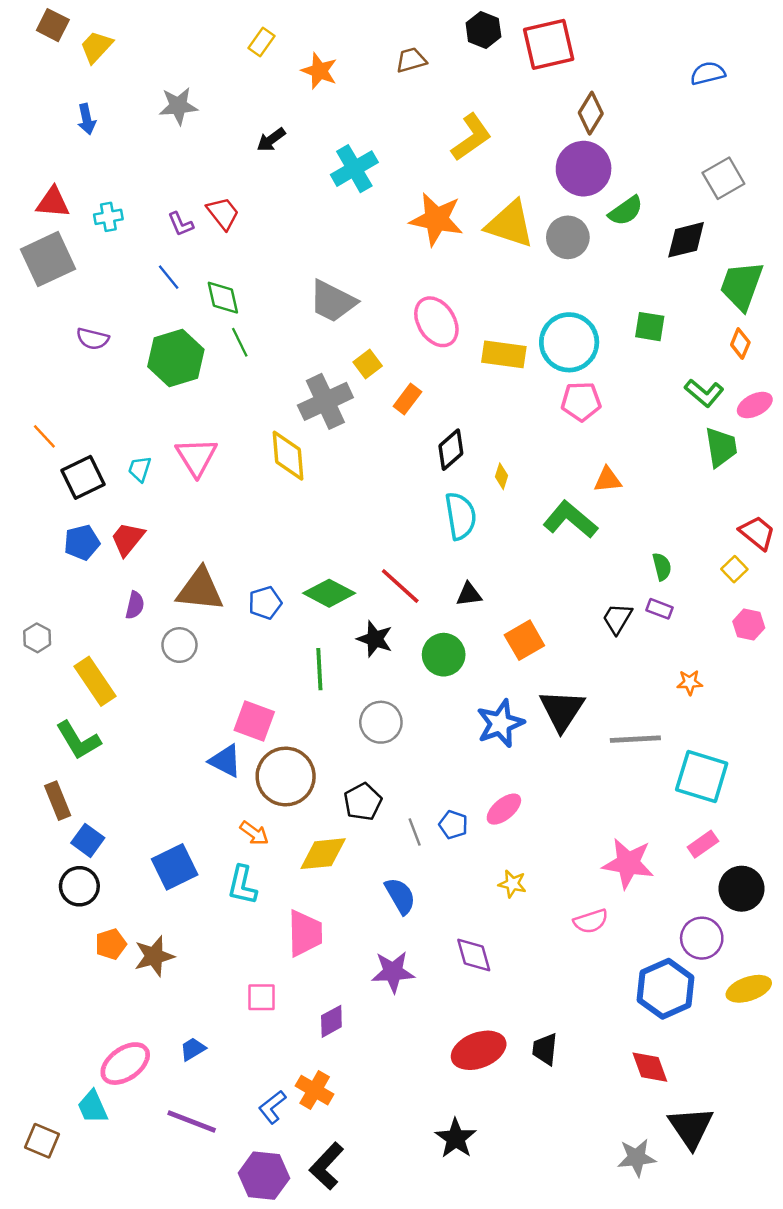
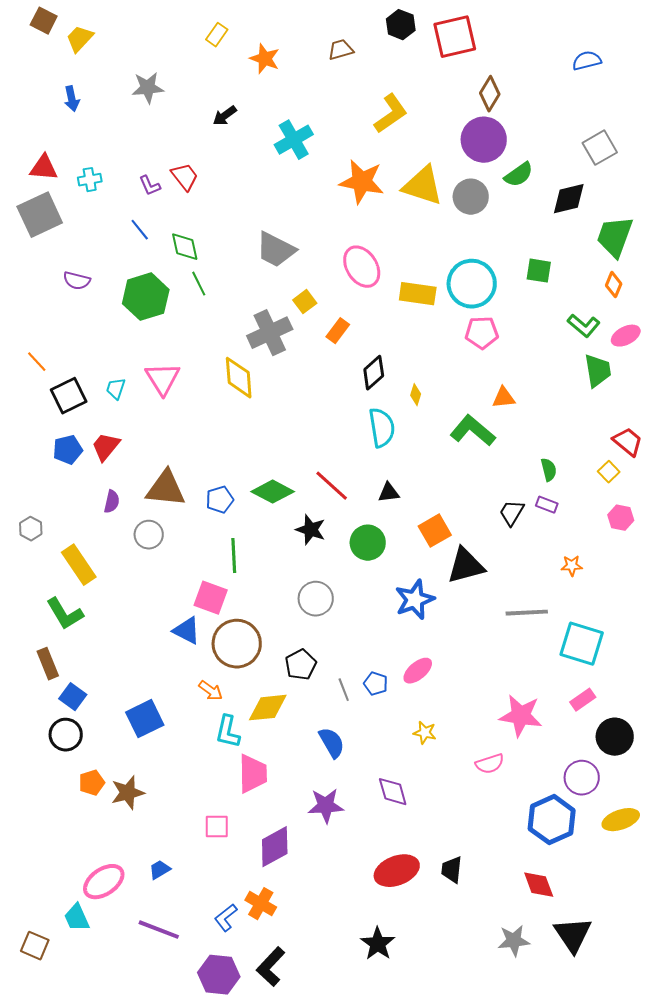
green line: (319, 669) -> (234, 556), moved
black triangle: (562, 710) -> (466, 566), moved, turned 42
cyan L-shape: (242, 885) -> (228, 732), moved
purple diamond: (331, 1021) -> (275, 847), size x1.5
gray star: (637, 1158) -> (514, 941), moved

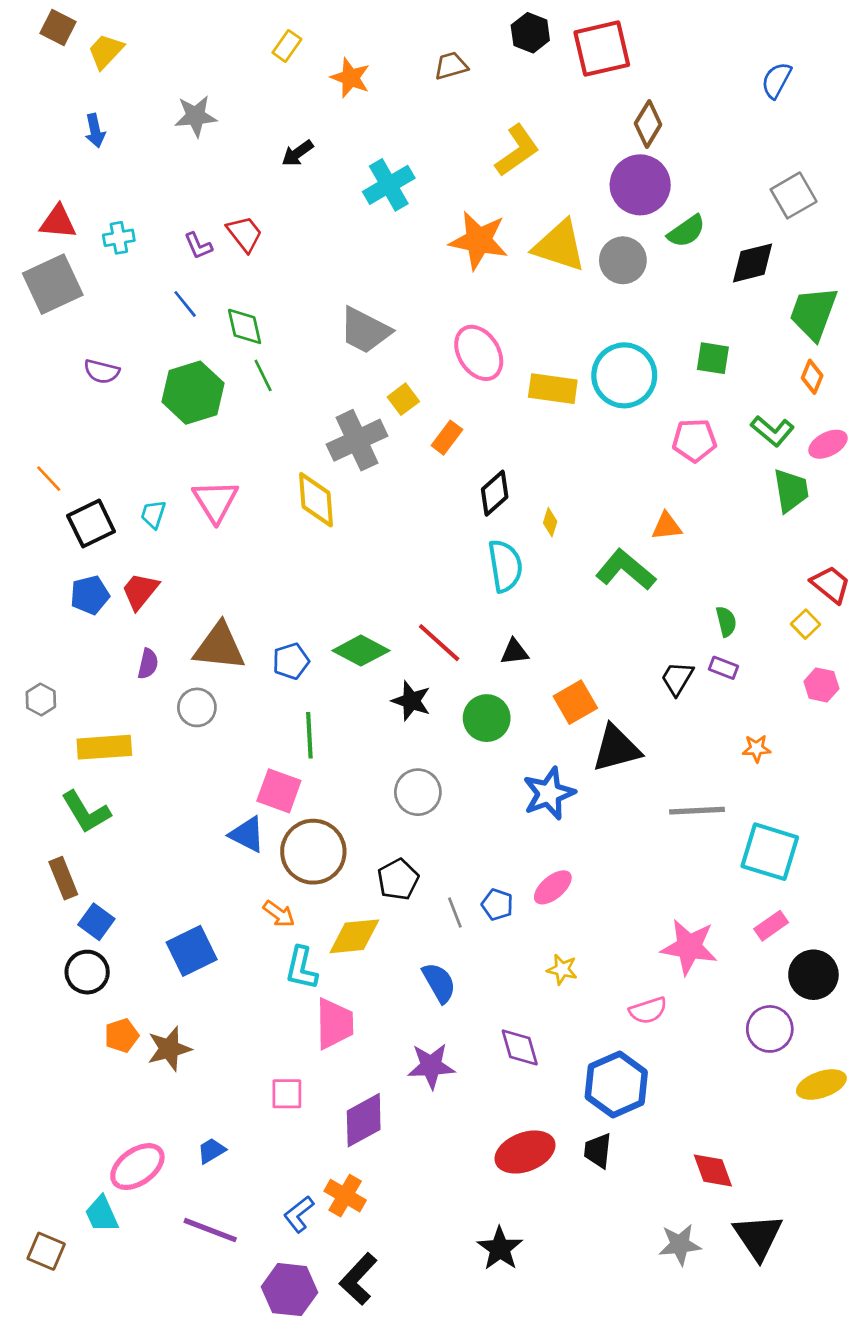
blue semicircle: (587, 61) -> (776, 80), turned -48
pink pentagon: (482, 333) -> (694, 440), moved
yellow rectangle: (79, 565) -> (104, 747), turned -60
blue hexagon: (552, 820) -> (616, 1085), moved

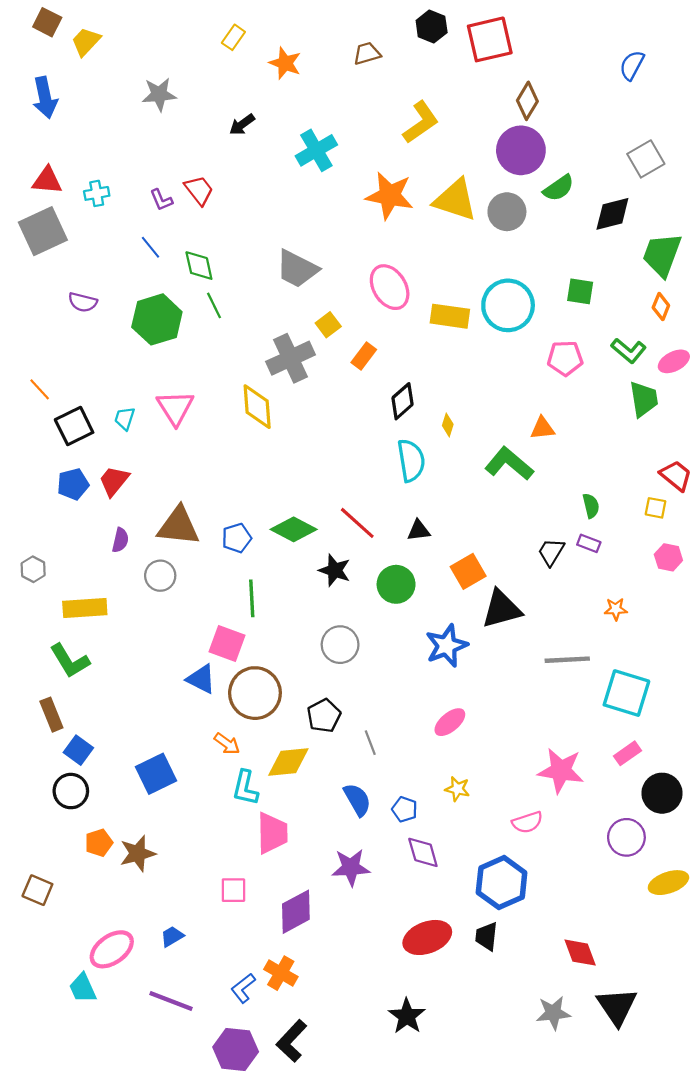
blue arrow: (95, 131) -> (45, 98), moved, size x1.5
yellow square: (806, 624) -> (656, 508), turned -35
blue pentagon: (497, 905) -> (405, 809), moved
brown square: (46, 1251) -> (37, 890), moved

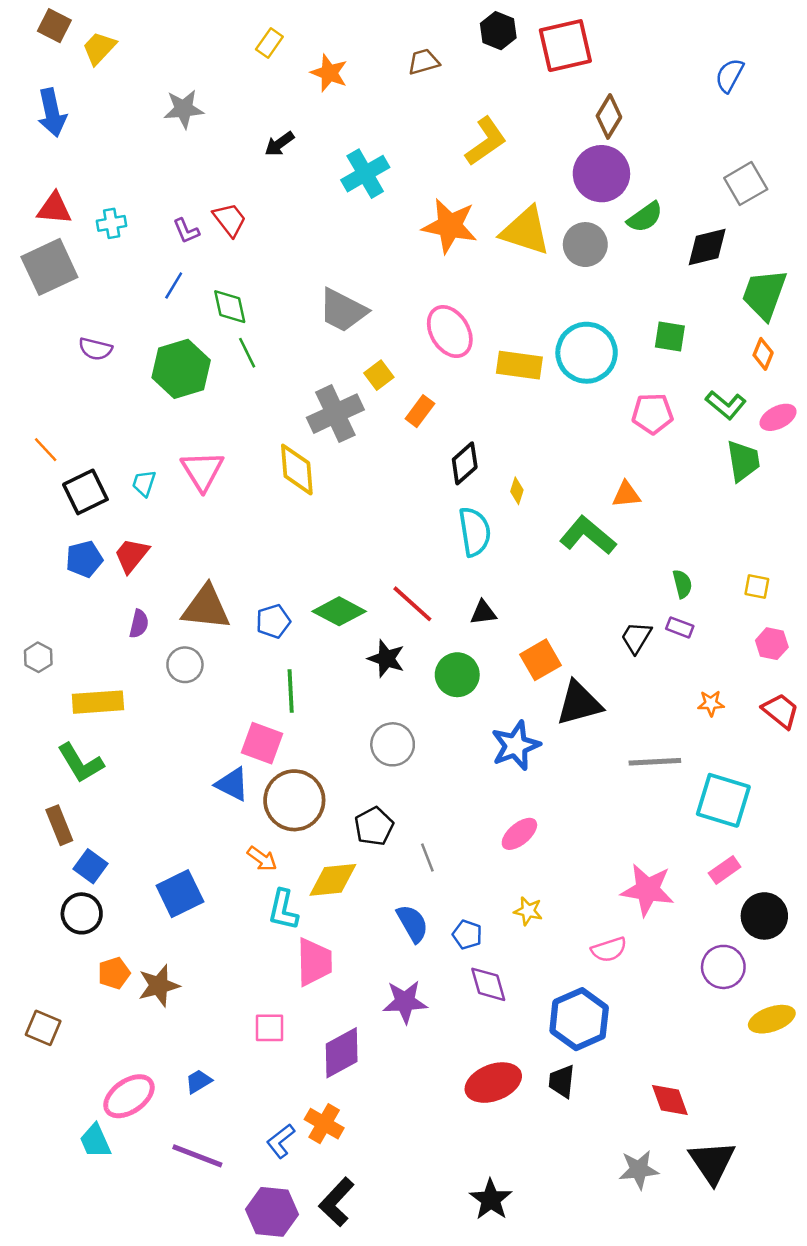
blue line: (151, 247) -> (174, 286), turned 70
red trapezoid: (676, 476) -> (781, 711), moved
black star: (407, 1016) -> (491, 1199), moved

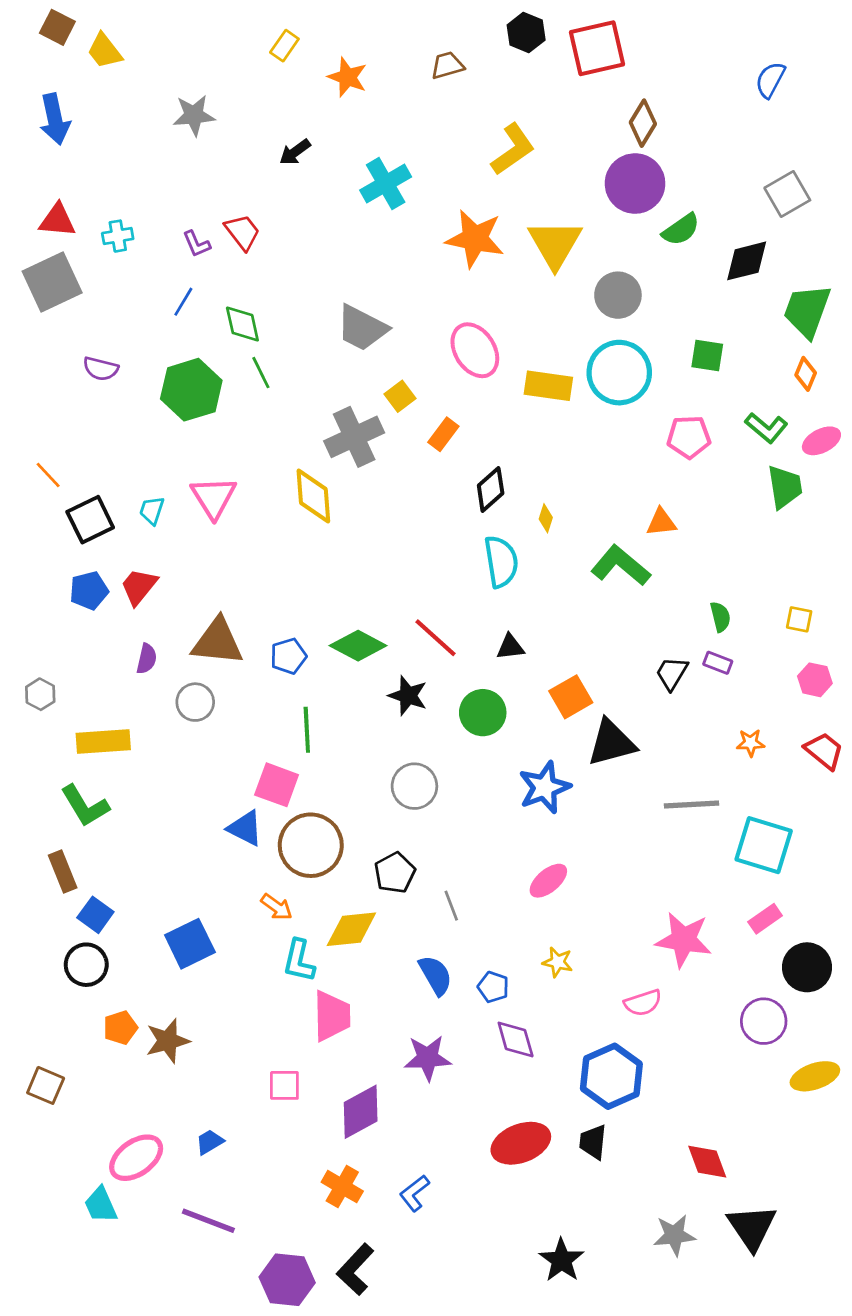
yellow trapezoid: (99, 48) -> (105, 51), turned -81
yellow triangle: (526, 231) -> (555, 244), turned 42
gray circle: (585, 245) -> (618, 295), moved
blue L-shape: (281, 1141) -> (414, 1193), moved
black star: (491, 1199) -> (562, 1260), moved

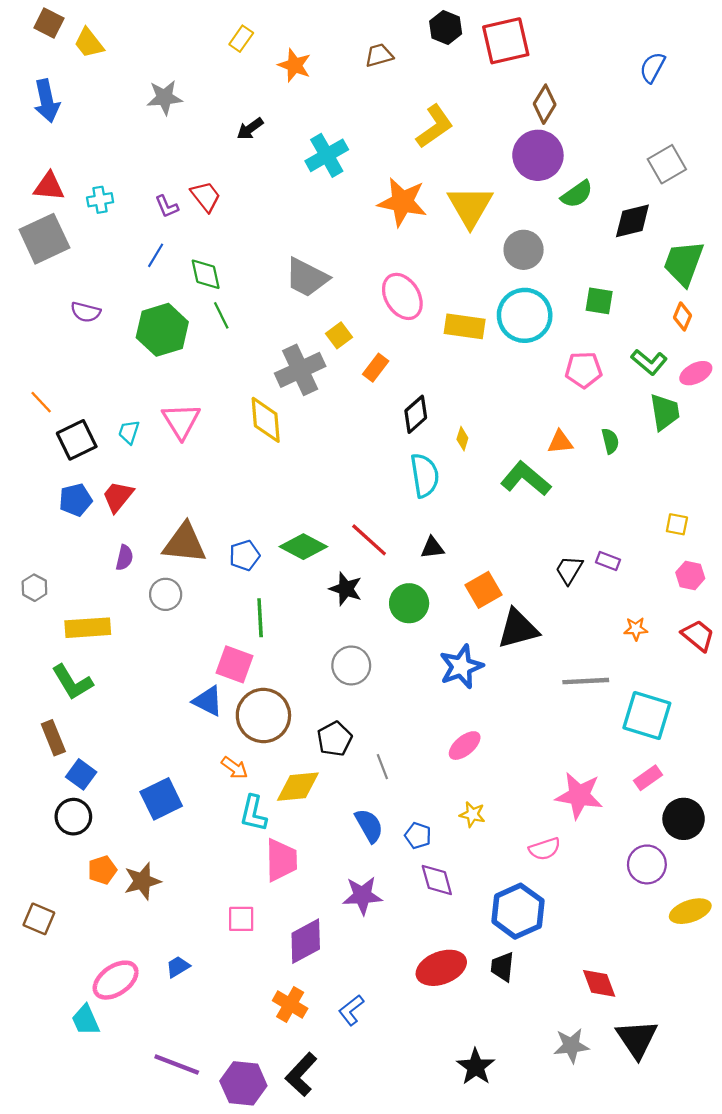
green semicircle: (720, 617) -> (610, 441), moved
purple line: (208, 1221) -> (177, 1065), moved

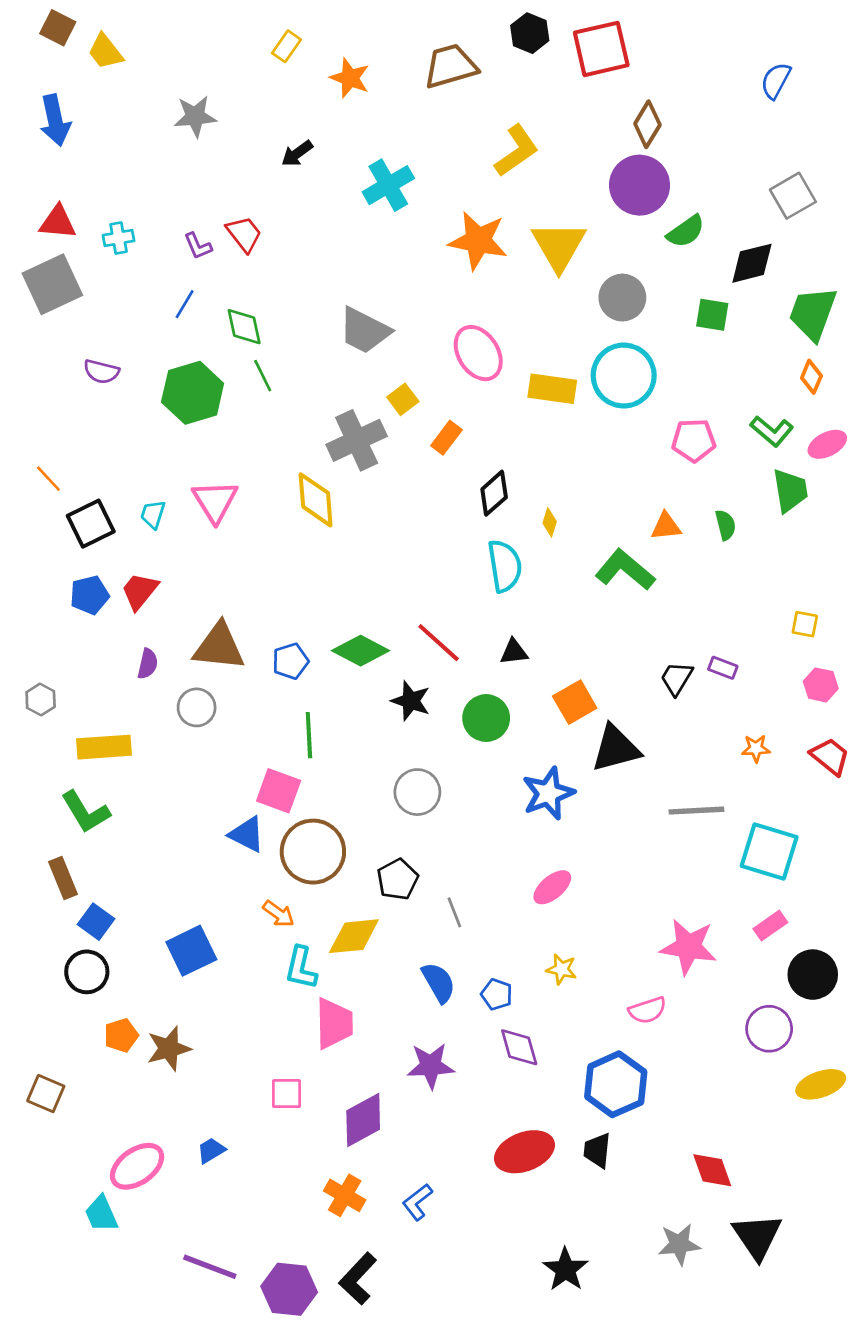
brown trapezoid: (379, 55) -> (450, 66), size x1.6
green square: (599, 301) -> (712, 315), moved

